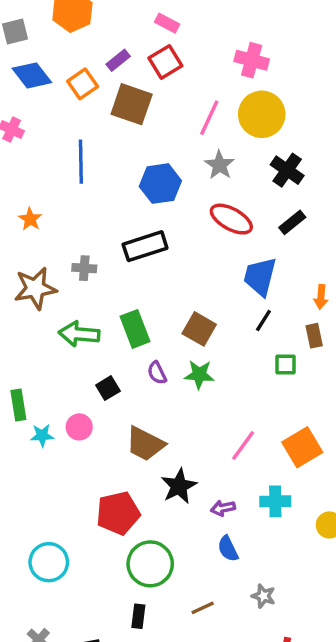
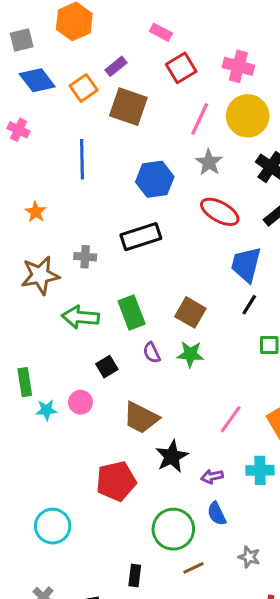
red square: (165, 62) -> (181, 68), moved
green circle: (150, 564) -> (173, 529), moved

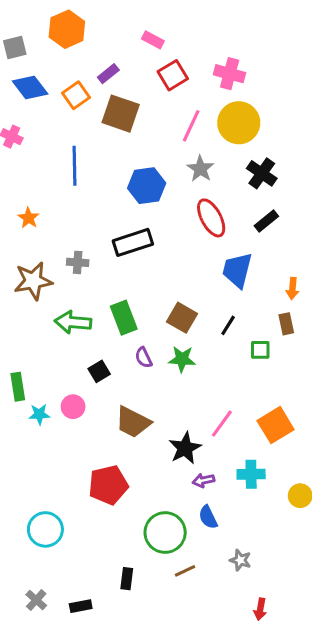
red ellipse: (220, 212) -> (211, 218), turned 33
black line: (249, 305) -> (228, 325), moved
black star: (172, 456) -> (185, 448), moved

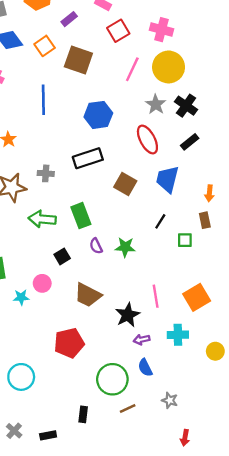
purple rectangle: (108, 74) -> (69, 19), moved
gray star: (200, 169) -> (156, 104), moved
brown square: (182, 318) -> (125, 184), moved
cyan star: (39, 414) -> (21, 297), moved
pink line: (222, 424) -> (156, 296), turned -45

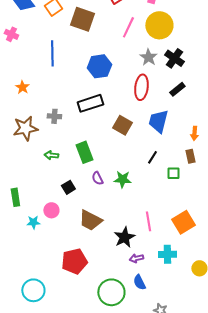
red ellipse: (147, 140) -> (141, 87), turned 35
green arrow: (42, 219) -> (51, 155), size x0.6

